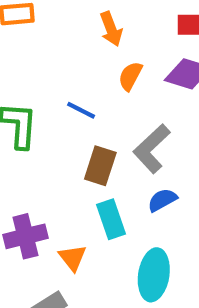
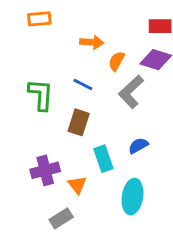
orange arrow: (111, 29) -> (92, 42), moved, turned -65
gray L-shape: (152, 149) -> (131, 92), moved
brown rectangle: (100, 166) -> (79, 122), moved

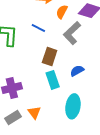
brown rectangle: (79, 122) -> (50, 56), moved
orange triangle: (77, 185) -> (34, 112), moved
gray rectangle: (61, 218) -> (13, 118), moved

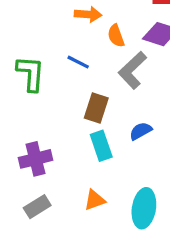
orange semicircle: (62, 12) -> (116, 36), turned -48
cyan ellipse: (73, 106) -> (144, 208), moved
orange triangle: (34, 112) -> (95, 200), moved, turned 48

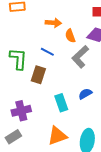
brown rectangle: (96, 108) -> (38, 75), moved
orange triangle: (95, 200) -> (57, 136), size x1.5
gray rectangle: (37, 207) -> (13, 137), moved

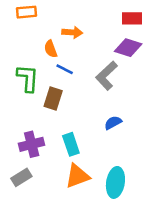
orange semicircle: (70, 36) -> (51, 49), moved
cyan rectangle: (61, 103) -> (71, 144), moved

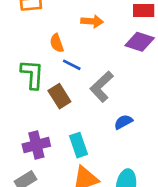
orange arrow: (72, 32) -> (92, 21), moved
gray L-shape: (107, 76) -> (102, 87), moved
brown rectangle: (53, 99) -> (59, 96), turned -50

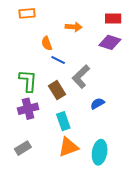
green L-shape: (32, 74) -> (28, 81), moved
brown rectangle: (59, 96) -> (57, 90), moved
purple cross: (36, 145) -> (28, 109), moved

